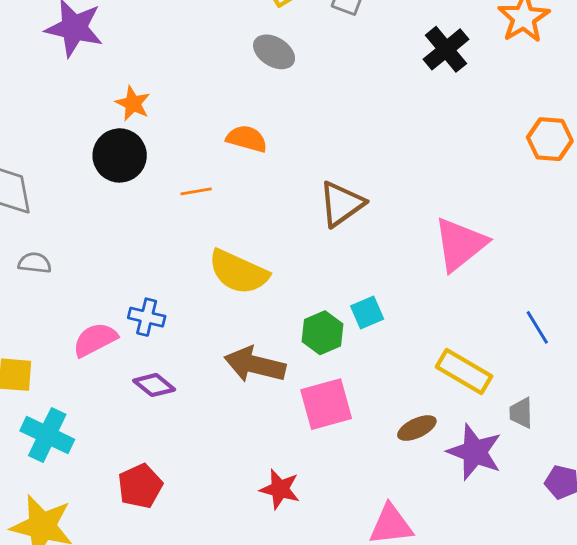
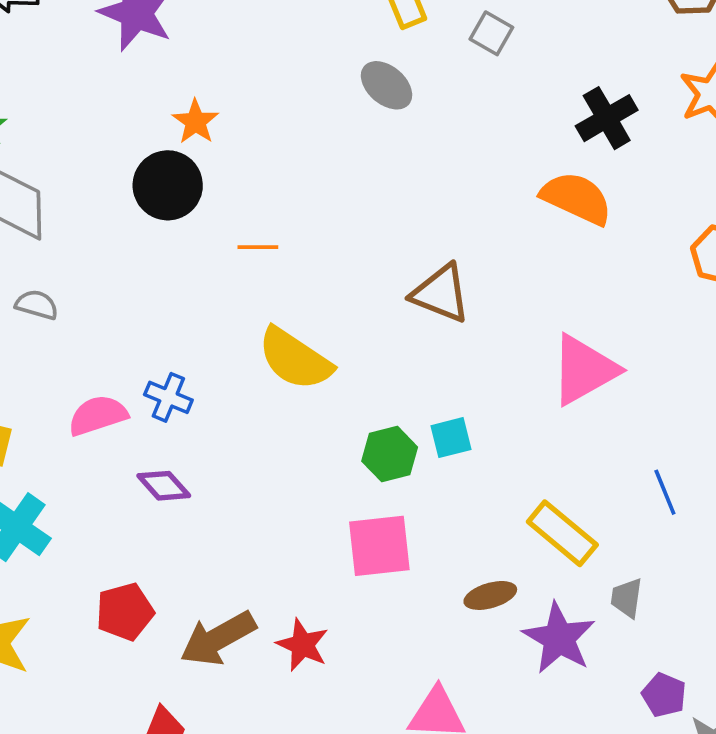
orange semicircle: (247, 139) -> (577, 198), moved, size x1.4
brown triangle: (341, 204) -> (441, 293), turned 48
brown arrow: (255, 365) -> (218, 639), moved, turned -52

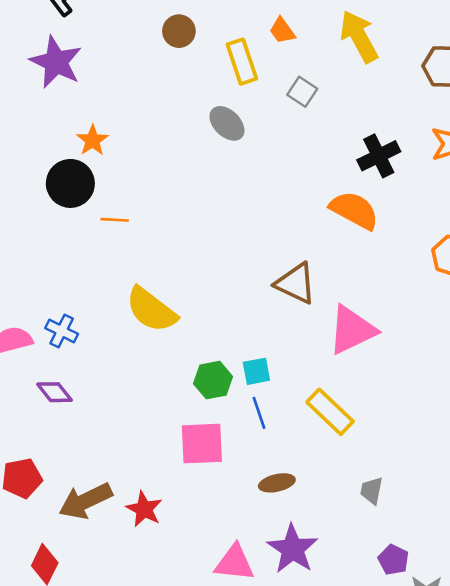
orange line: (258, 247) -> (115, 220), moved
brown triangle: (441, 293) -> (296, 283), moved
blue line: (665, 492) -> (259, 413), moved
yellow rectangle: (562, 533) -> (330, 412), moved
purple star: (559, 638) -> (293, 549), moved

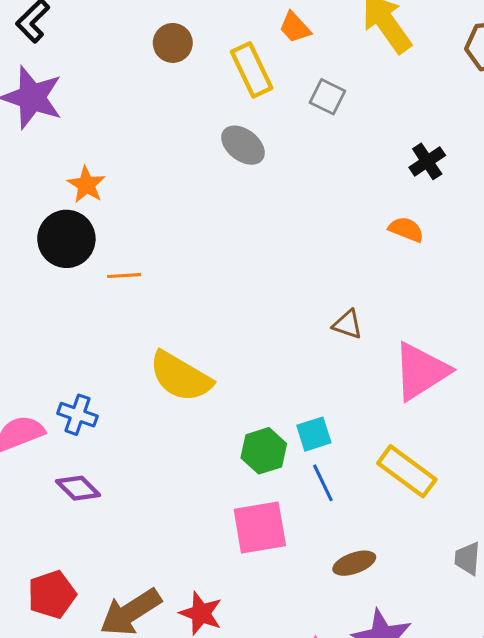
black cross: (379, 156) -> (427, 161), size x0.7
orange semicircle: (354, 210) -> (406, 229), size x0.6
brown triangle: (296, 283) -> (348, 324), size x0.6

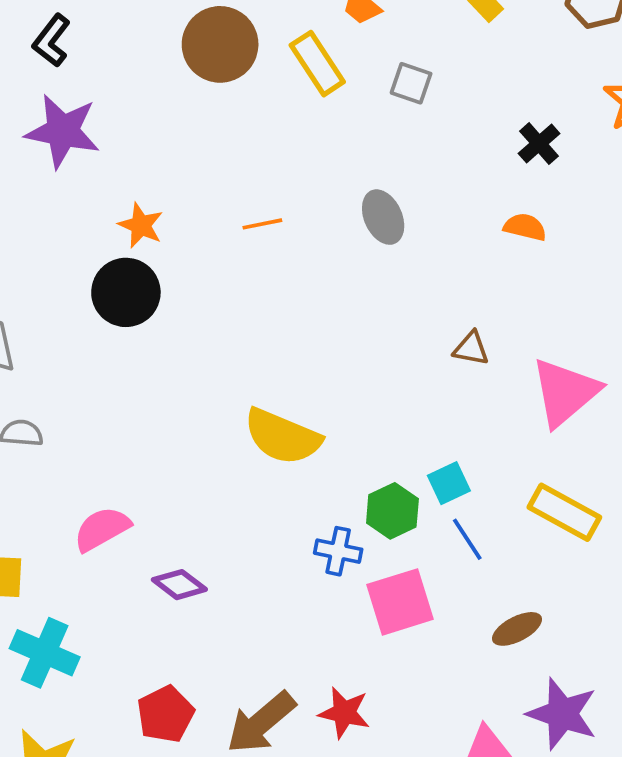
brown circle: (173, 43) -> (220, 44), size x1.6
gray ellipse: (243, 145) -> (383, 217), moved, turned 36
orange line: (124, 276) -> (262, 224), moved
blue cross: (77, 415) -> (338, 551), moved

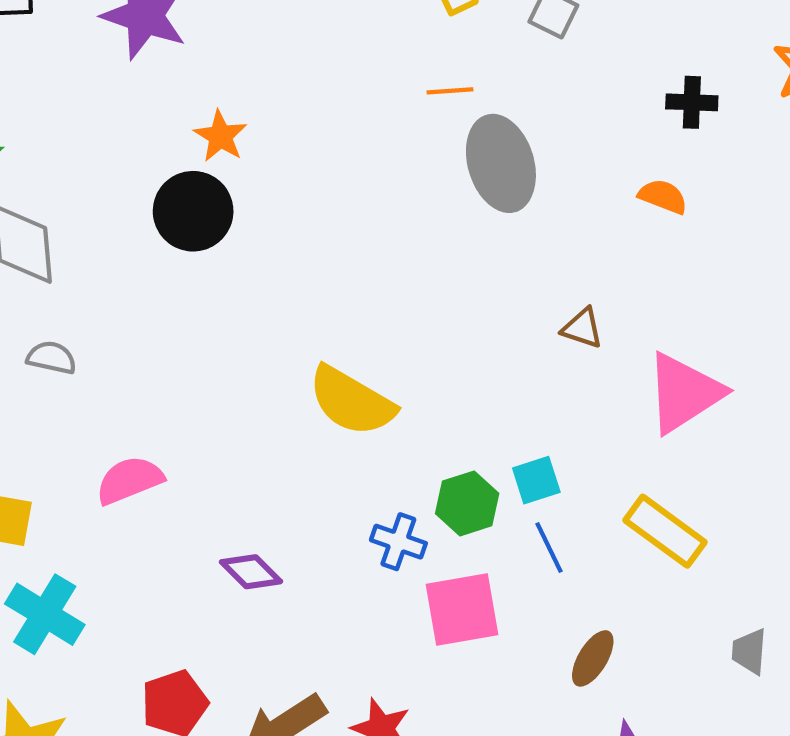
black cross: (539, 144) -> (692, 102), turned 36
gray ellipse: (383, 217) -> (501, 163), size x1.5
orange line: (262, 224) -> (450, 91), moved
purple diamond: (179, 585) -> (251, 572), moved
brown ellipse: (517, 629) -> (593, 658), turned -39

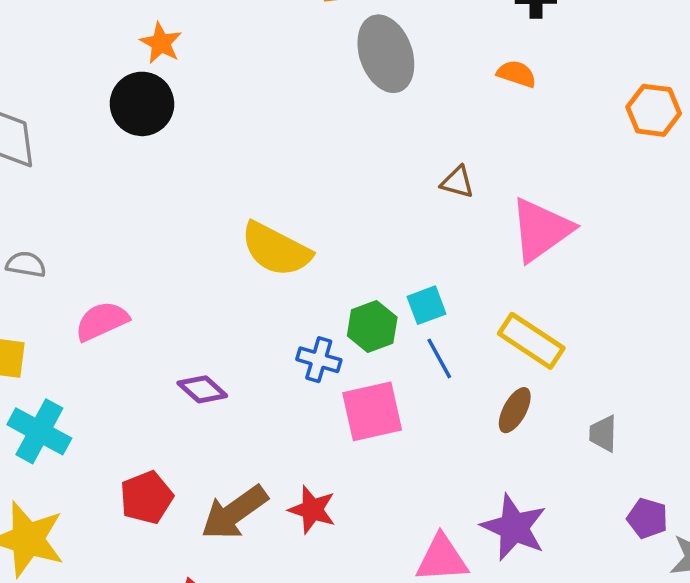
gray semicircle: (52, 358) -> (26, 264), moved
brown ellipse: (593, 658) -> (515, 410), moved

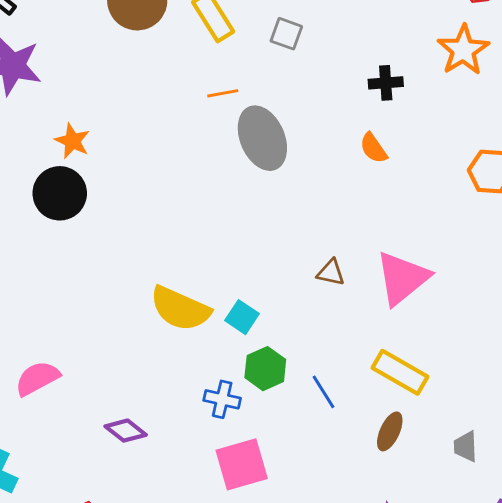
orange semicircle: (517, 74) -> (373, 148), turned -140
brown triangle: (457, 182) -> (331, 273), moved
cyan square: (426, 305) -> (242, 317), moved, turned -32
pink square: (372, 411) -> (242, 464), moved

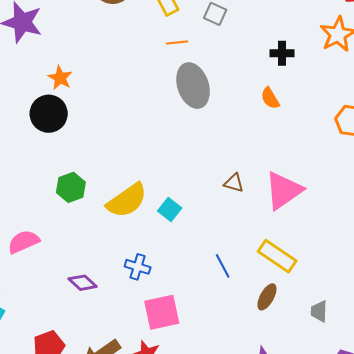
orange line: (223, 93) -> (177, 43), moved
yellow semicircle: (180, 309) -> (127, 200), turned -63
green hexagon: (265, 369) -> (71, 187), moved
blue cross: (222, 399) -> (138, 267), moved

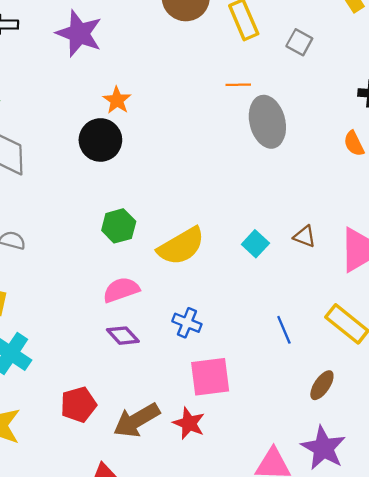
orange line: (177, 43) -> (238, 85), moved
cyan square: (170, 209) -> (255, 244), moved
pink semicircle: (24, 242) -> (121, 290), moved
brown ellipse: (267, 297) -> (322, 385), moved

